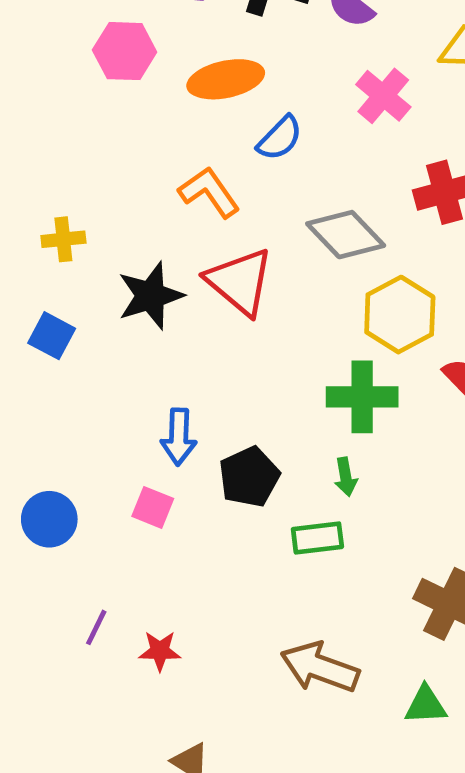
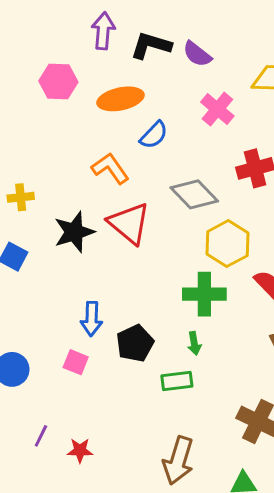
brown arrow: (320, 667) -> (178, 461), turned -93

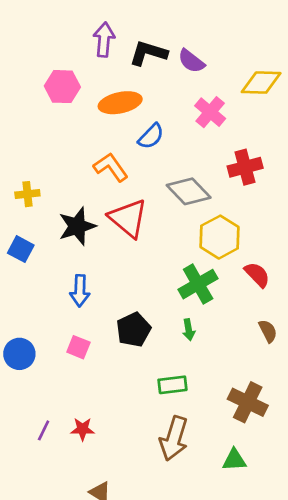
green cross: (204, 294) -> (198, 284), turned -30
blue arrow: (92, 319) -> (80, 291), moved
green rectangle: (177, 381) -> (173, 385), moved
purple line: (41, 436) -> (44, 430), moved

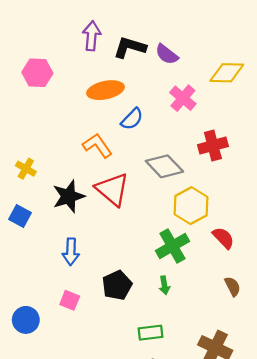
pink hexagon: (62, 87) -> (37, 73), moved
yellow cross: (27, 194) -> (26, 169), turned 36
blue circle: (19, 354) -> (26, 320), moved

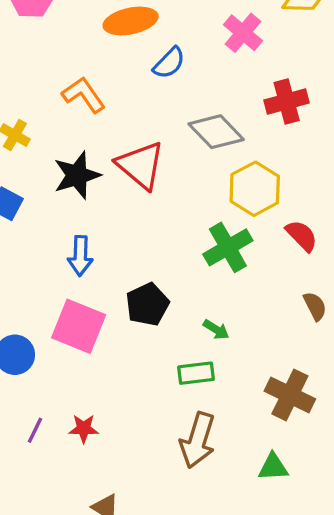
orange L-shape: (97, 146) -> (84, 95), moved
green arrow: (164, 285) -> (216, 330), moved, turned -48
pink square: (70, 300) -> (79, 326), size x1.8

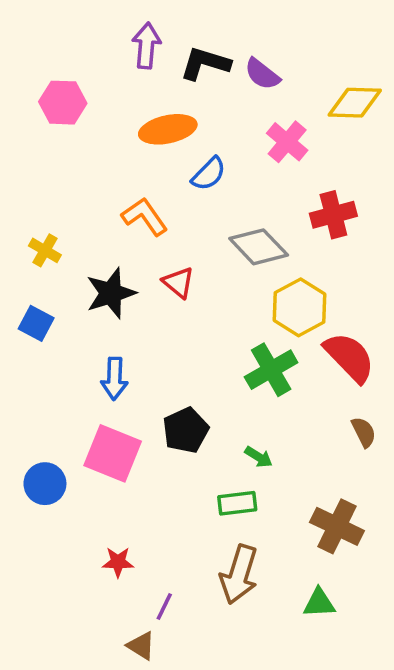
orange L-shape: (84, 95) -> (145, 217), moved
red triangle: (141, 165) -> (178, 282), size x0.6
red semicircle: (302, 236) -> (349, 357), size x1.5
purple line: (35, 430) -> (164, 607), moved

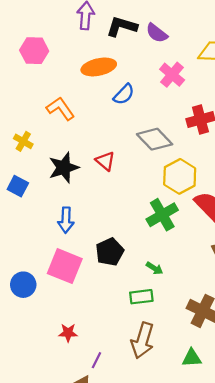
orange L-shape: (145, 217) -> (60, 109), moved

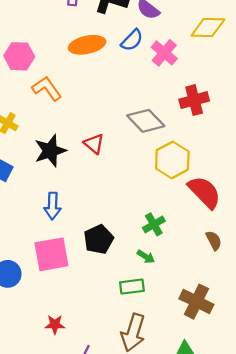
pink hexagon: (34, 51) -> (19, 56), moved
blue semicircle: (124, 94) -> (132, 40), moved
green cross: (162, 215) -> (154, 224), moved, size x0.7
pink square: (65, 266) -> (51, 254), turned -32

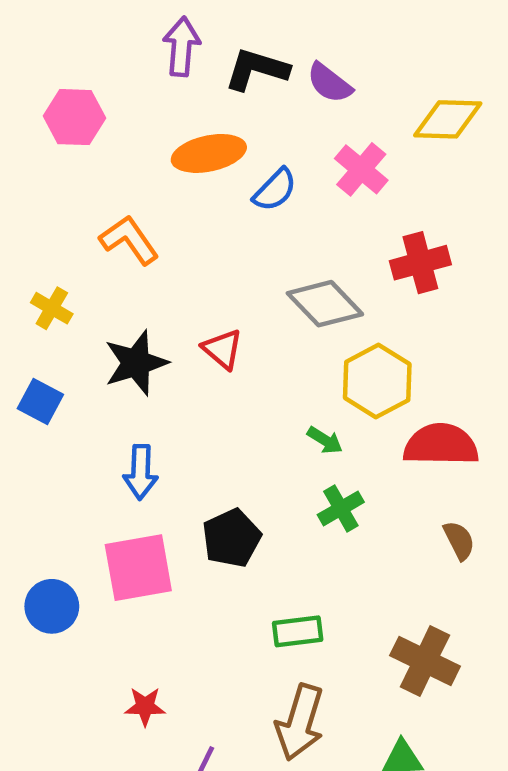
blue semicircle: (132, 40) -> (275, 190), moved
pink hexagon: (19, 56) -> (75, 117), moved
red semicircle: (205, 192) -> (441, 445), turned -45
green arrow: (146, 257) -> (325, 440), moved

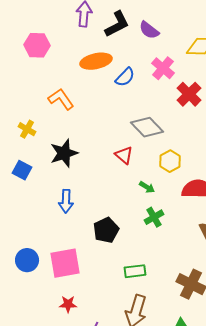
black L-shape: (257, 69) -> (117, 24), turned 136
red cross: (420, 263) -> (189, 94), moved, turned -30
red triangle: (222, 349) -> (124, 155), moved
yellow hexagon: (377, 381) -> (170, 161), size x0.7
pink square: (138, 568) -> (65, 263), moved

